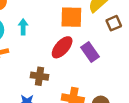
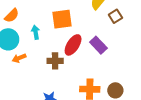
orange square: (71, 17) -> (62, 19), moved
brown cross: (39, 76) -> (55, 61), moved

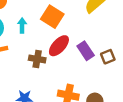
brown square: (115, 16) -> (108, 57), moved
orange square: (62, 19) -> (52, 17), turned 30

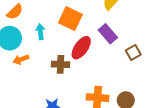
purple rectangle: (86, 51) -> (108, 34), moved

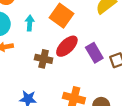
purple rectangle: (108, 34) -> (94, 53), moved

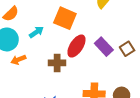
cyan arrow: (30, 23) -> (36, 32), turned 64

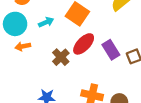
brown cross: (57, 63) -> (61, 57), turned 35

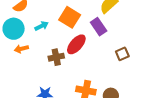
purple rectangle: (111, 50) -> (99, 27), moved
brown cross: (61, 57) -> (56, 57), turned 35

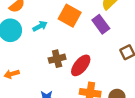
red ellipse: (76, 44) -> (81, 65), moved
orange arrow: (21, 49) -> (12, 74), moved

